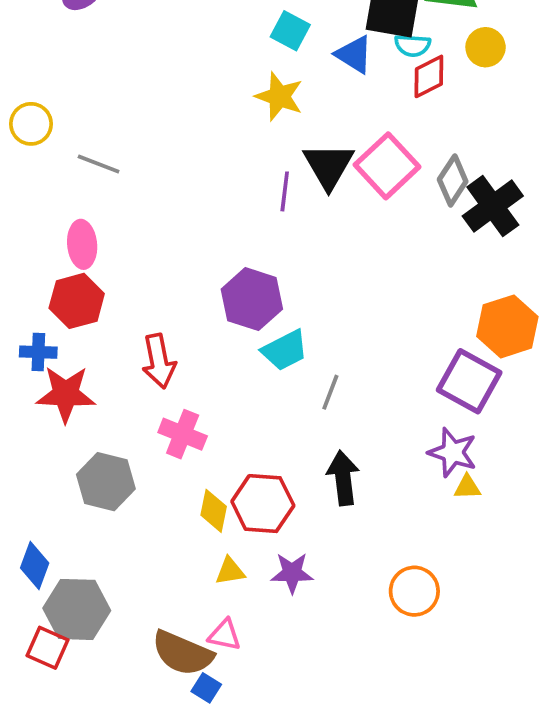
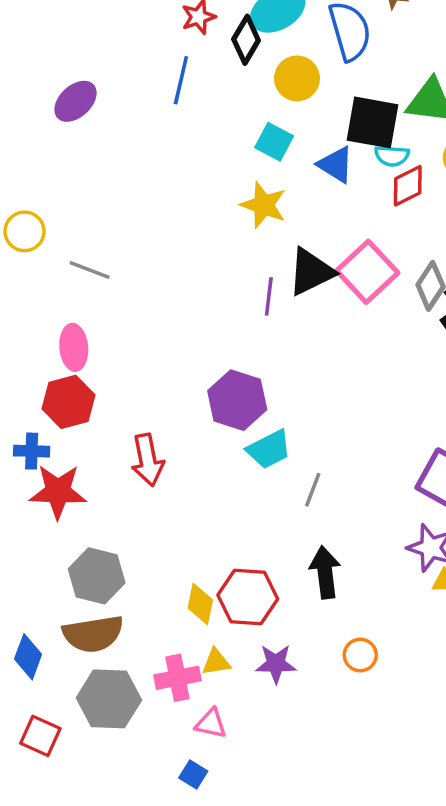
black triangle: (329, 166) -> (311, 272), turned 34
pink cross: (183, 434) -> (177, 678), moved, turned -33
orange circle: (414, 591) -> (360, 655), moved, size x0.7
gray hexagon: (77, 609) -> (109, 699), moved
brown semicircle: (183, 653) -> (93, 634), moved, turned -32

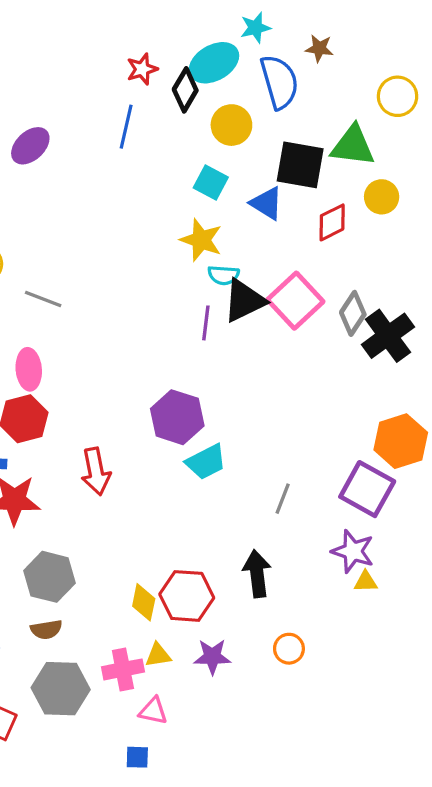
cyan semicircle: (392, 156) -> (224, 275), moved
gray line: (313, 490) -> (283, 499), moved
brown semicircle: (93, 634) -> (46, 630), size x0.6
blue square: (193, 775) -> (137, 757), turned -30

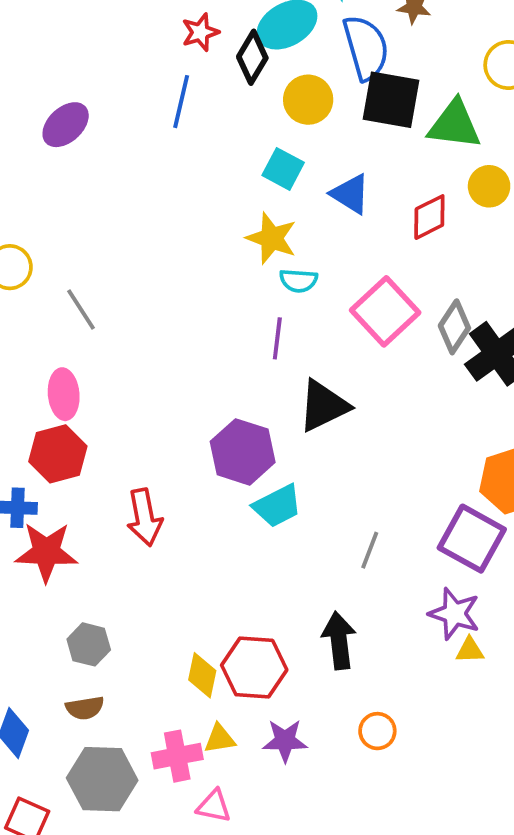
black square: (300, 165) -> (391, 100), moved
gray line: (43, 299) -> (81, 309), turned 36
black triangle: (244, 301) -> (324, 406), moved
gray hexagon: (49, 577) -> (89, 644), size x0.7

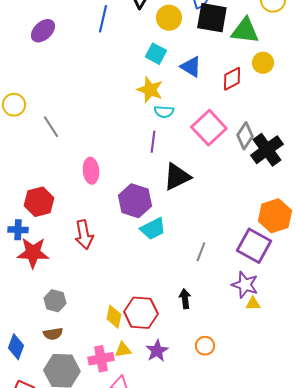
pink ellipse: (64, 394) -> (91, 171), moved
black arrow: (339, 641) -> (185, 299), size x0.7
purple star: (285, 741) -> (157, 351), turned -30

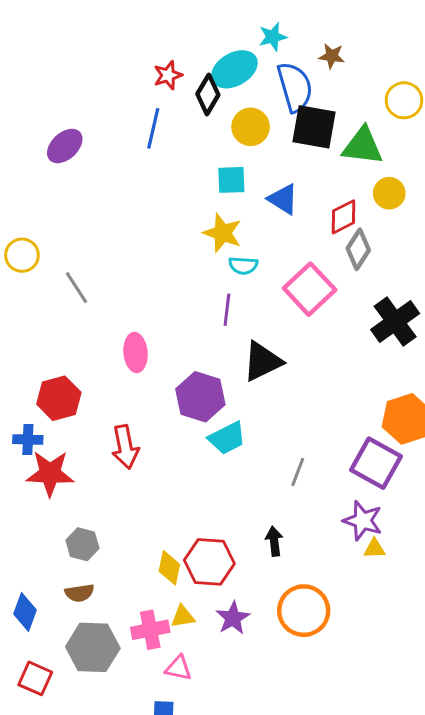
cyan square: (156, 54) -> (231, 180), turned -30
gray diamond: (245, 136) -> (358, 249), moved
orange circle: (205, 346) -> (304, 611), size x1.8

